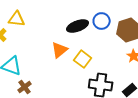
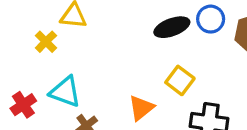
orange triangle: (60, 50) -> (141, 108), moved

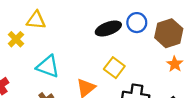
cyan triangle: (65, 92) -> (48, 66), moved

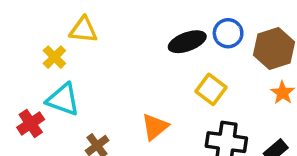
cyan triangle: (48, 66) -> (63, 100), moved
yellow square: (114, 68) -> (211, 89), moved

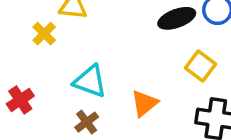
cyan triangle: (63, 100) -> (90, 81), moved

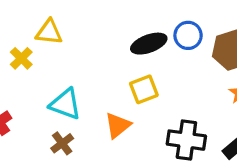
yellow square: (201, 66) -> (144, 89), moved, turned 32

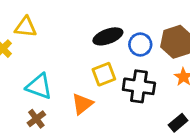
blue circle: (188, 35) -> (140, 45), moved
black cross: (186, 140) -> (139, 86), moved

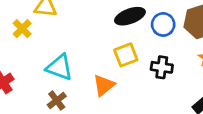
black cross: (139, 86) -> (162, 67), size x0.7

